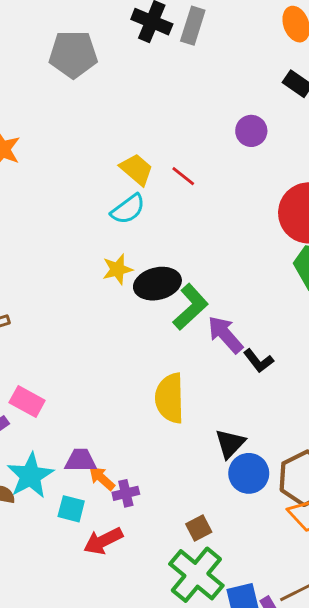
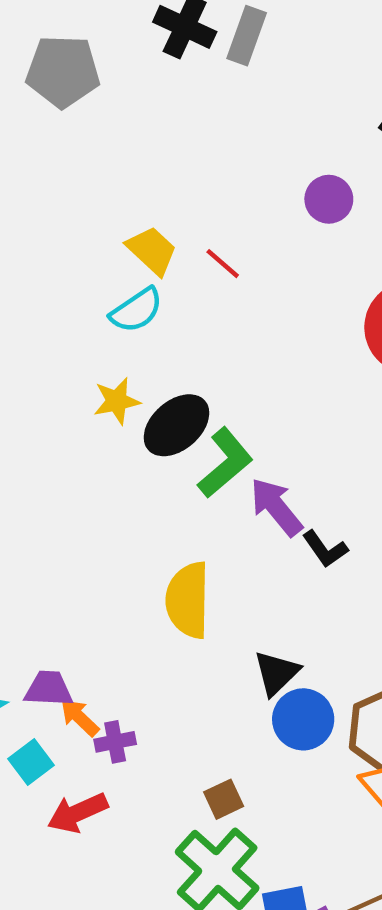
black ellipse: (157, 284) -> (176, 425), turned -30
cyan square: (71, 509) -> (31, 762), turned 36

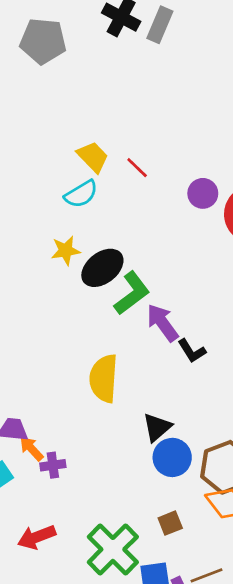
purple circle: (329, 199) -> (203, 193), moved
brown square: (224, 799) -> (170, 523), moved
red arrow: (78, 813) -> (37, 537), moved

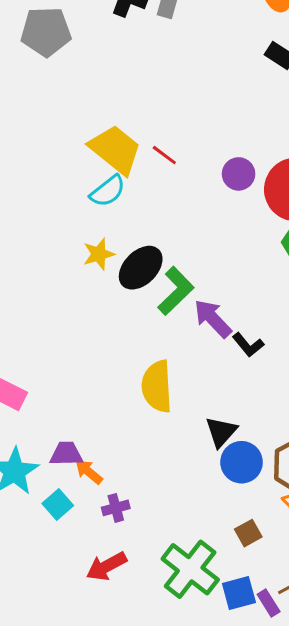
yellow trapezoid: (93, 157) -> (115, 150), size x1.5
purple cross: (53, 465) -> (116, 508), moved

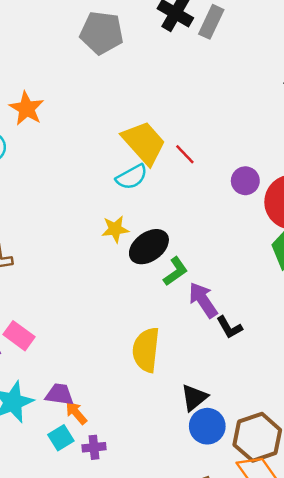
green L-shape: (176, 291) -> (175, 271), size x0.7
cyan square: (58, 505) -> (61, 438), moved

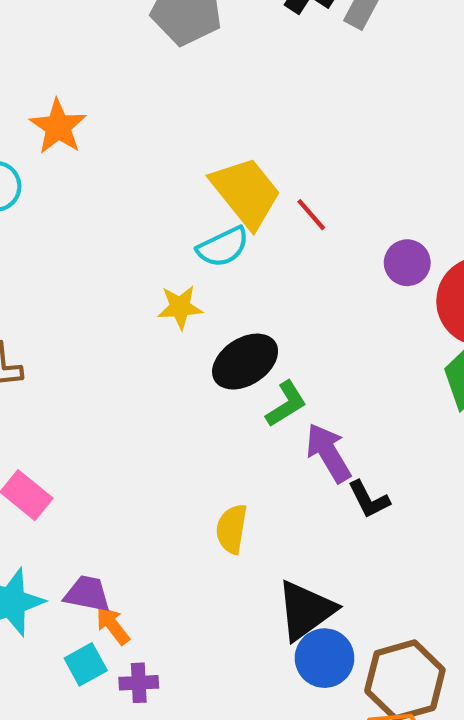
yellow star: (115, 229) -> (180, 307), moved
yellow semicircle: (146, 350) -> (232, 529), size x0.7
black triangle: (194, 397) -> (306, 610), size x1.4

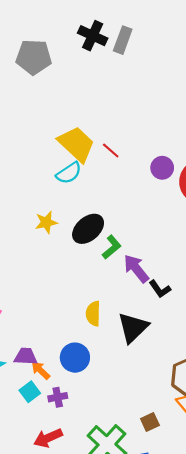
yellow star: (180, 307) -> (46, 222), moved
black triangle: (306, 610) -> (133, 328), moved
blue circle: (325, 658) -> (75, 358), moved

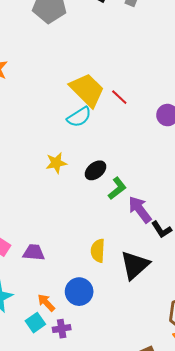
black ellipse: (88, 229) -> (95, 170), size x0.7
purple trapezoid: (26, 356) -> (34, 252), moved

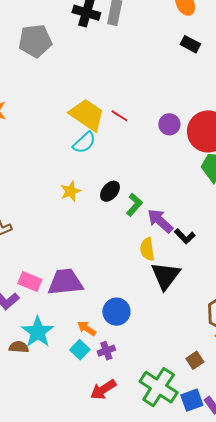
yellow semicircle: (98, 251) -> (147, 249), moved
purple trapezoid: (34, 252) -> (65, 282), size x1.6

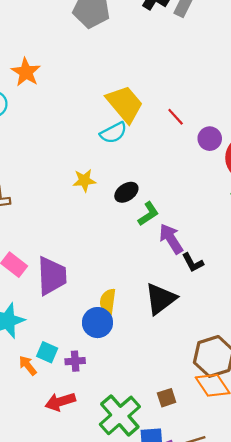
red line: (120, 116) -> (176, 117), moved
yellow semicircle: (147, 249) -> (108, 301), moved
purple trapezoid: (65, 282) -> (52, 276), turned 78
orange arrow: (87, 328) -> (28, 365), moved
cyan square: (80, 350) -> (47, 352), turned -36

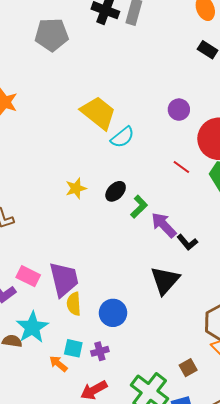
red line: (176, 117) -> (181, 167), moved
cyan semicircle: (113, 133) -> (122, 137), moved
purple circle: (210, 139) -> (179, 110), moved
yellow semicircle: (108, 301) -> (74, 304), moved

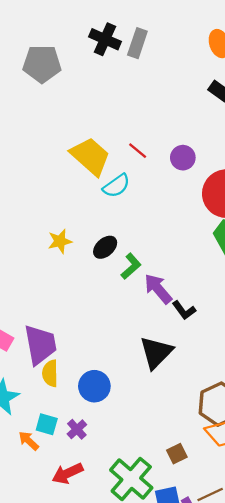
red line: (181, 167) -> (138, 151), moved
purple cross: (100, 351) -> (77, 429), turned -30

